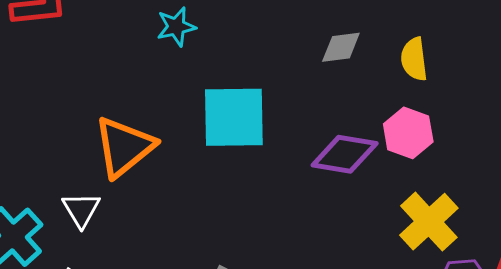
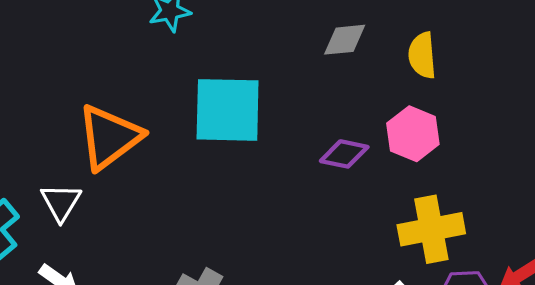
purple diamond: (345, 154) -> (344, 154), size x0.7
yellow cross: (429, 222) -> (431, 229), turned 30

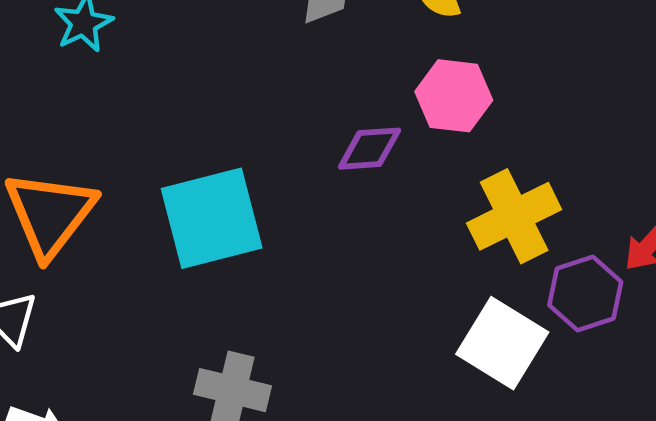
cyan square: (228, 110) -> (212, 218), moved

